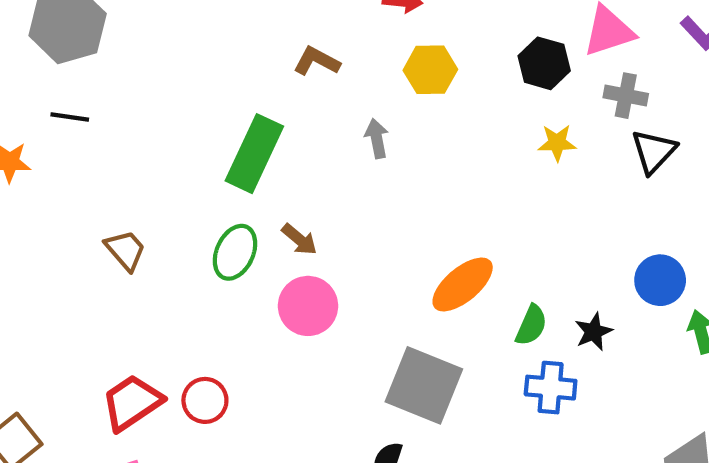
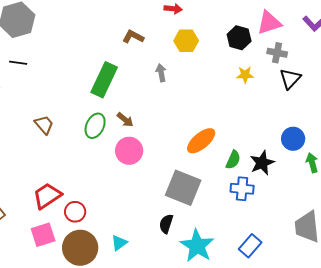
black star: (594, 332) -> (262, 163), size x1.4
red circle: (205, 400) -> (75, 212), moved

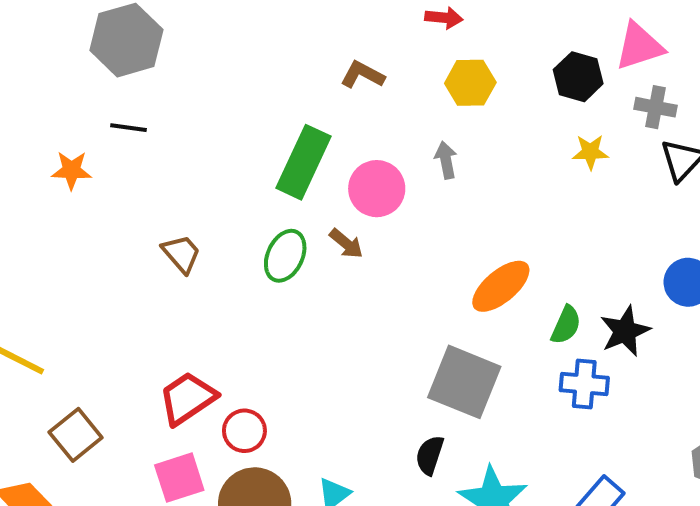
gray arrow: (161, 73) -> (446, 160), moved
pink circle: (129, 151) -> (377, 189), moved

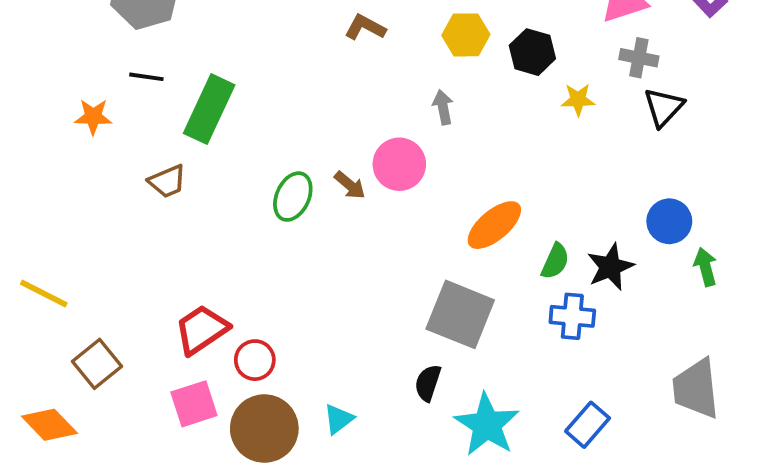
black hexagon: (578, 77) -> (532, 52), moved
green rectangle: (303, 162) -> (209, 109), moved
pink circle: (377, 189) -> (399, 164), moved
brown trapezoid: (181, 254) -> (167, 181), moved, turned 108

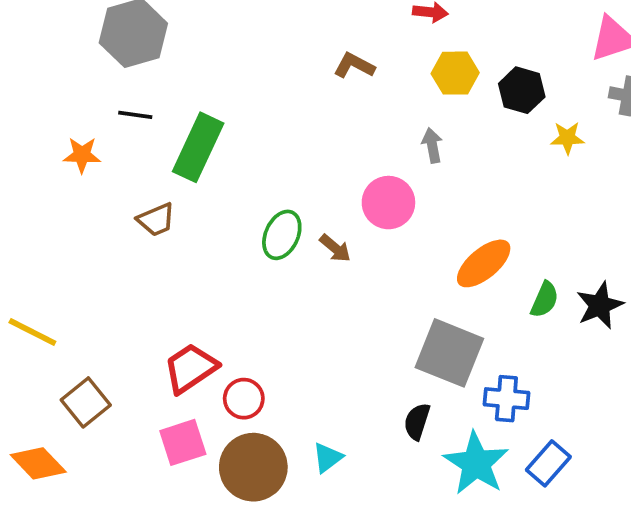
brown arrow: (350, 185) -> (335, 248), moved
blue cross: (572, 316) -> (506, 399), moved
blue rectangle: (588, 425) -> (548, 463), moved

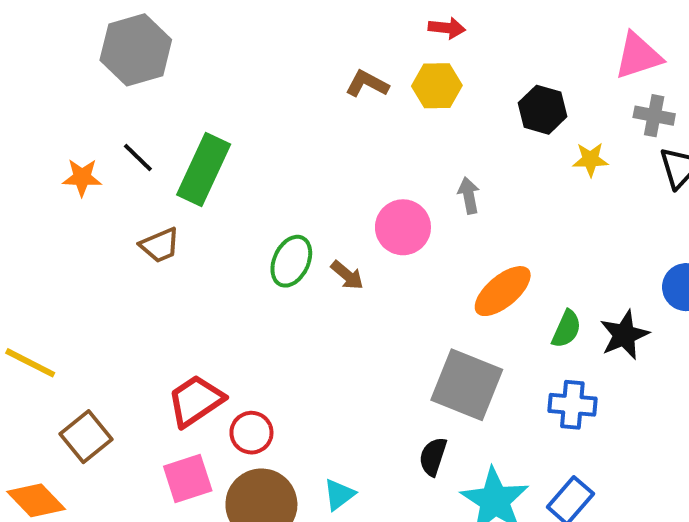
yellow hexagon: (455, 73) -> (437, 86), moved
black line: (135, 115) -> (138, 158), moved, turned 36
gray arrow: (432, 145) -> (469, 195), moved
blue cross: (506, 399) -> (572, 405), moved

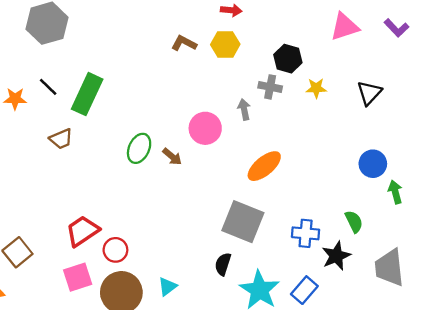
gray cross: (654, 116) -> (270, 87), moved
green semicircle: (566, 329) -> (354, 222), moved, turned -50
black star: (624, 335) -> (336, 256), moved

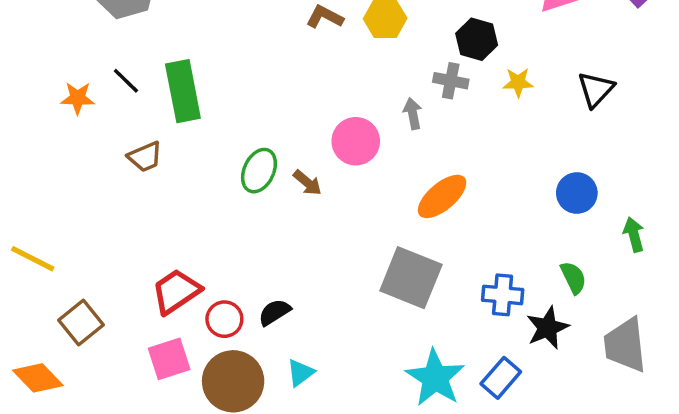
green rectangle: (87, 94) -> (183, 91), turned -36
blue circle: (373, 164) -> (577, 193), moved
black semicircle: (223, 264) -> (275, 312), moved, turned 40

